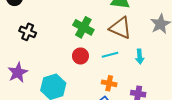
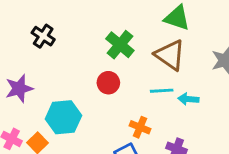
cyan line: (110, 55) -> (162, 91), moved
cyan arrow: (140, 57) -> (188, 99), turned 88

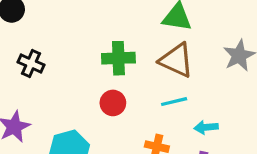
green cross: (120, 45) -> (118, 58), turned -32
cyan arrow: (188, 99) -> (206, 127), moved

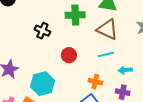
green cross: (118, 58) -> (75, 15), moved
black cross: (31, 63) -> (42, 31), moved

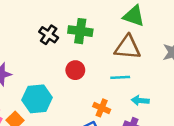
green cross: (75, 15) -> (80, 31), moved
brown triangle: (107, 29) -> (128, 47), turned -30

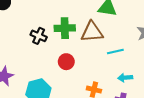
brown triangle: (128, 47) -> (92, 32), moved
cyan line: (120, 77) -> (115, 52), moved

